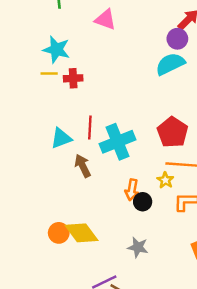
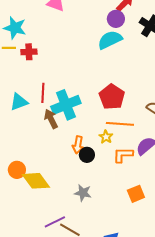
brown arrow: (83, 166) -> (51, 119), moved
orange circle: (59, 233) -> (17, 170), moved

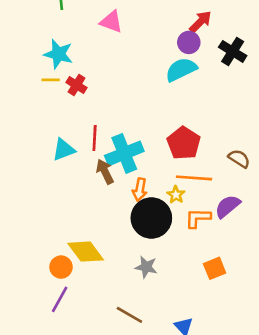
red cross: (29, 52) -> (76, 85), turned 35
orange arrow: (78, 145) -> (140, 190), moved
black circle: (87, 155) -> (151, 218), size x2.0
orange circle: (17, 170) -> (61, 267), moved
purple line: (55, 222) -> (60, 299), moved, turned -35

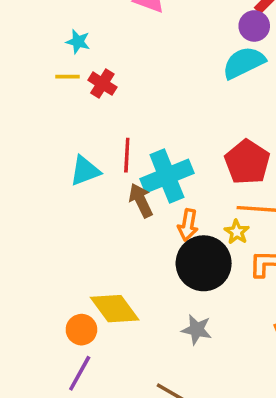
cyan star: (58, 54) -> (78, 42), size x0.6

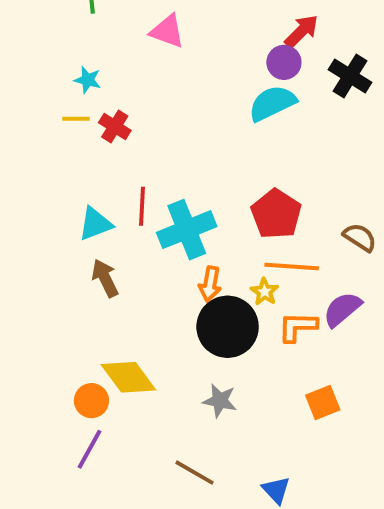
brown arrow: (141, 200) -> (105, 278), moved

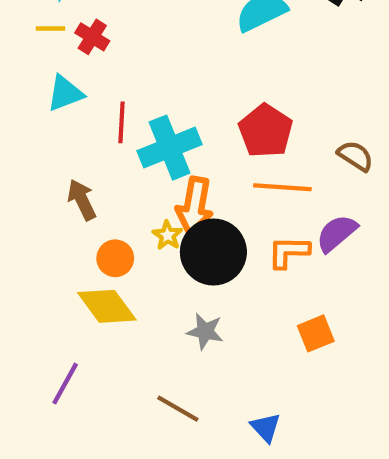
cyan triangle: (95, 224) -> (65, 93), moved
orange arrow: (210, 284) -> (195, 206), size x1.5
yellow star: (264, 292) -> (167, 235), moved
orange circle: (91, 401) -> (115, 258), moved

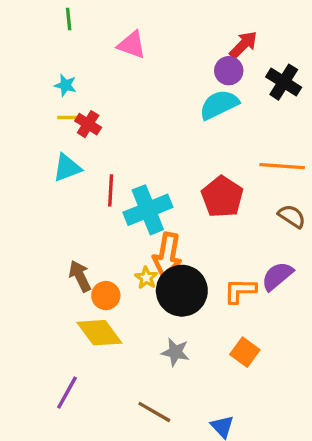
yellow line: (50, 29) -> (69, 118), moved
orange line: (282, 187) -> (282, 166), moved
brown arrow: (82, 200) -> (80, 276), moved
orange square: (316, 333) -> (245, 352), moved, turned -32

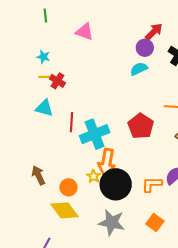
cyan semicircle: (219, 105) -> (139, 69), size x0.7
cyan triangle: (67, 168) -> (44, 108), turned 36
brown arrow: (80, 276) -> (38, 175), moved
gray star: (175, 352) -> (112, 222), size x1.5

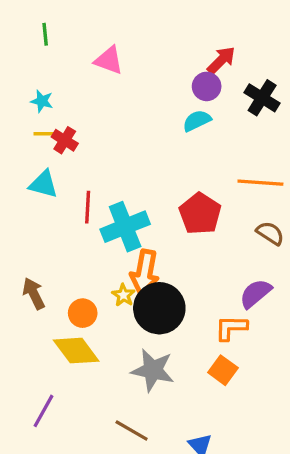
orange L-shape: (152, 184) -> (231, 328), moved

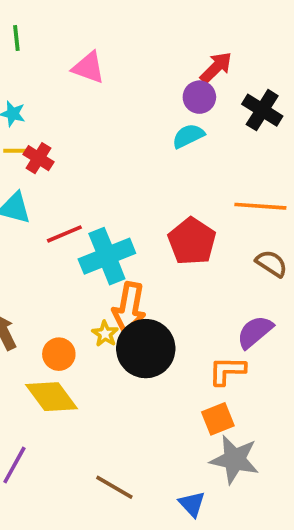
red line: (88, 207) -> (64, 234), turned 64
gray star: (153, 370) -> (235, 460), moved
orange square: (223, 370) -> (218, 419), turned 32

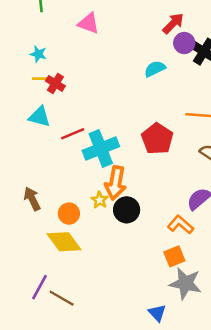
purple circle: (199, 97) -> (184, 43), moved
black circle: (146, 349) -> (127, 210), size x0.7
orange L-shape: (227, 371) -> (181, 225), turned 40
brown line: (114, 487) -> (62, 298), moved

